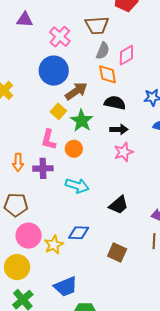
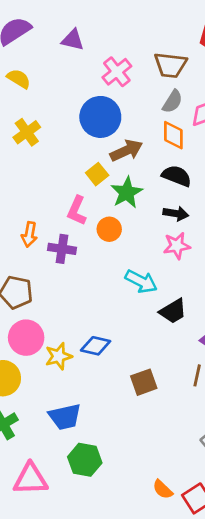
cyan arrow: (77, 186) -> (141, 281), moved
black trapezoid: (119, 205) -> (173, 311), moved
brown square: (117, 252) -> (144, 382), turned 36

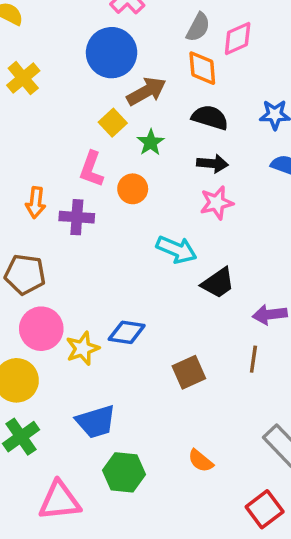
green star: (127, 193) -> (151, 142), size x0.7
orange semicircle: (163, 489) -> (201, 461), moved

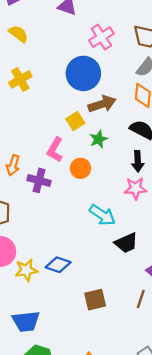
black arrow: (212, 164) -> (138, 161), turned 72

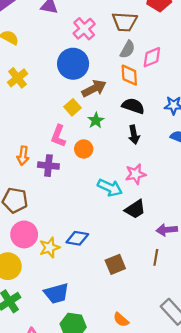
pink star: (135, 188) -> (136, 174), moved

